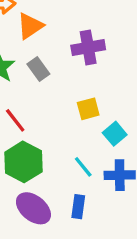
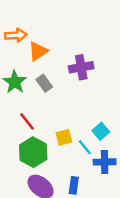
yellow square: (88, 109) -> (64, 137), moved
cyan line: (83, 167) -> (85, 147), moved

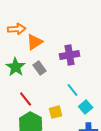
cyan line: (85, 147) -> (73, 90), moved

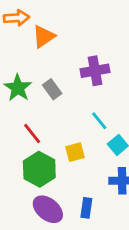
orange arrow: (17, 29) -> (16, 18), moved
orange triangle: (35, 42) -> (44, 36), moved

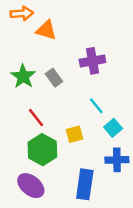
orange triangle: (44, 36) -> (46, 30), turned 50
blue rectangle: (86, 208) -> (85, 184), size x1.6
purple ellipse: (48, 209) -> (31, 186), moved

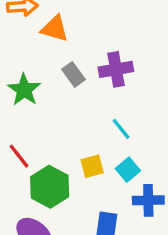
gray rectangle: (54, 78) -> (73, 74), moved
red line: (36, 117) -> (19, 156), moved
cyan square: (113, 128) -> (128, 170), moved

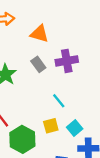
orange triangle: (55, 29) -> (39, 34), moved
cyan line: (121, 129) -> (59, 101), moved

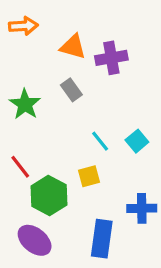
purple cross: (67, 61) -> (111, 58), moved
cyan square: (75, 128) -> (137, 141), moved

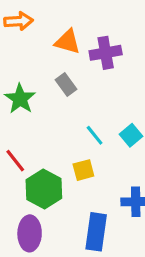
purple ellipse: (35, 240) -> (30, 233), turned 52

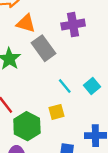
orange triangle: (68, 42) -> (26, 23), moved
gray rectangle: (66, 84) -> (44, 48), size x1.5

